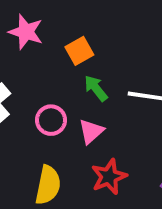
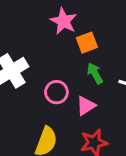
pink star: (26, 32) -> (64, 21), moved

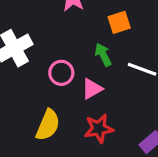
orange square: (87, 43) -> (119, 22), moved

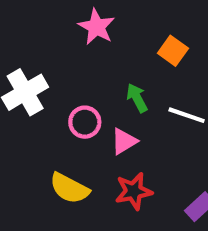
orange square: (119, 22) -> (173, 51), moved, turned -35
yellow semicircle: (48, 125) -> (69, 188), turned 96

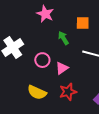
orange square: (173, 51) -> (83, 23), turned -32
green arrow: (137, 98) -> (63, 38), moved

